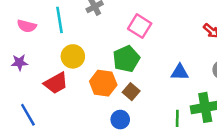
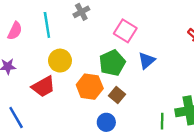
pink semicircle: (27, 26) -> (15, 31), turned -78
blue triangle: (180, 72) -> (147, 61), moved, turned -42

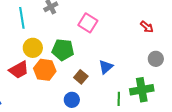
blue triangle: (147, 61) -> (106, 67), moved
green pentagon: (112, 63) -> (63, 50), moved, turned 30
orange hexagon: (90, 87) -> (45, 70), moved

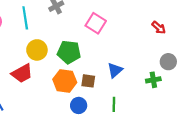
orange hexagon: (45, 70) -> (65, 81), moved
brown square: (81, 77) -> (88, 81), turned -32
green cross: (142, 90) -> (153, 80), moved, size x0.6
green line: (119, 99) -> (114, 104), moved

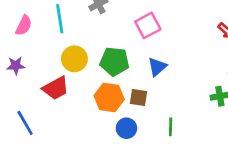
pink square: (96, 23) -> (148, 25), turned 30
blue triangle: (115, 70) -> (157, 67), moved

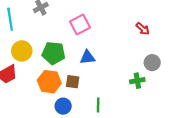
blue triangle: (157, 67) -> (87, 57), turned 35

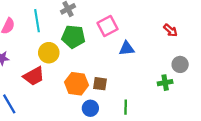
green pentagon: (54, 53) -> (73, 37), moved
blue triangle: (87, 57) -> (127, 48), moved

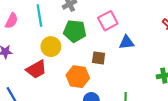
brown square: (100, 84) -> (99, 58), moved

